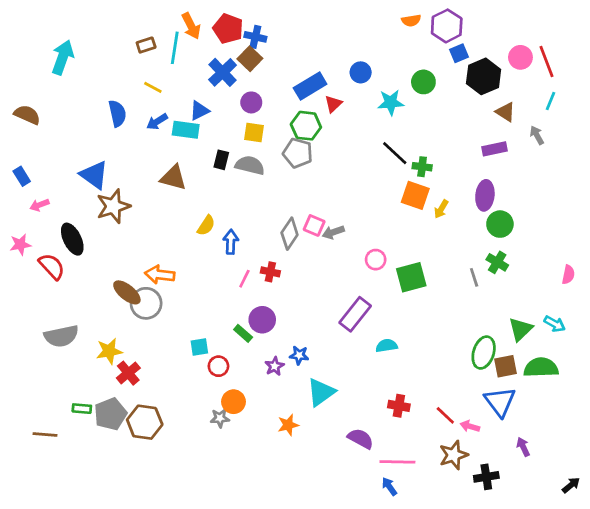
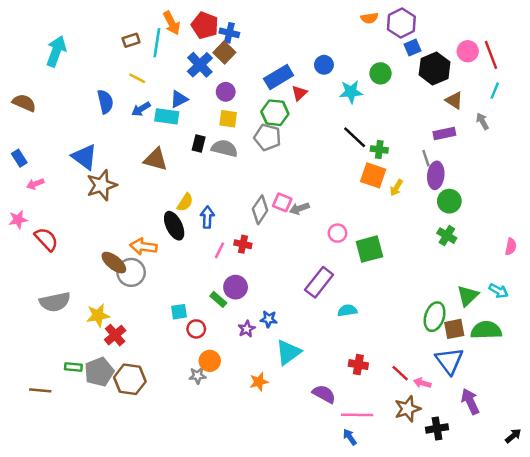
black ellipse: (72, 239) -> (174, 226), moved
gray line: (474, 277) -> (426, 158), moved
purple arrow: (523, 447) -> (470, 401), size x1.5

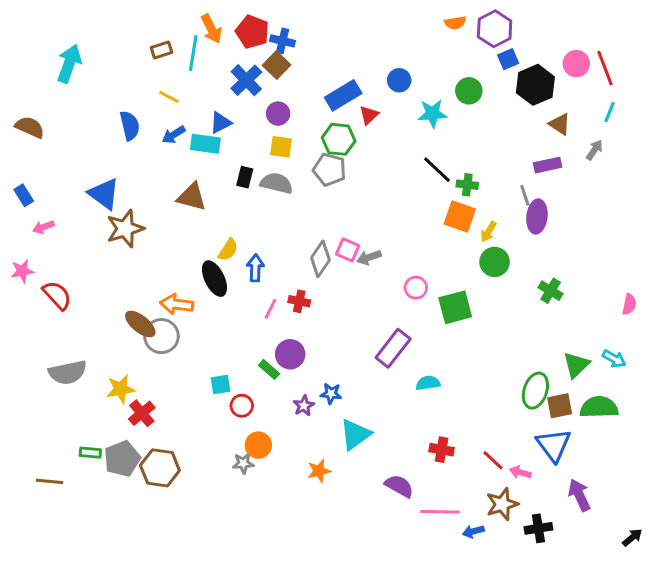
gray arrow: (482, 121) -> (594, 150), turned 63
green circle: (449, 201) -> (495, 262), moved
blue arrow: (350, 437) -> (473, 531), moved, turned -70

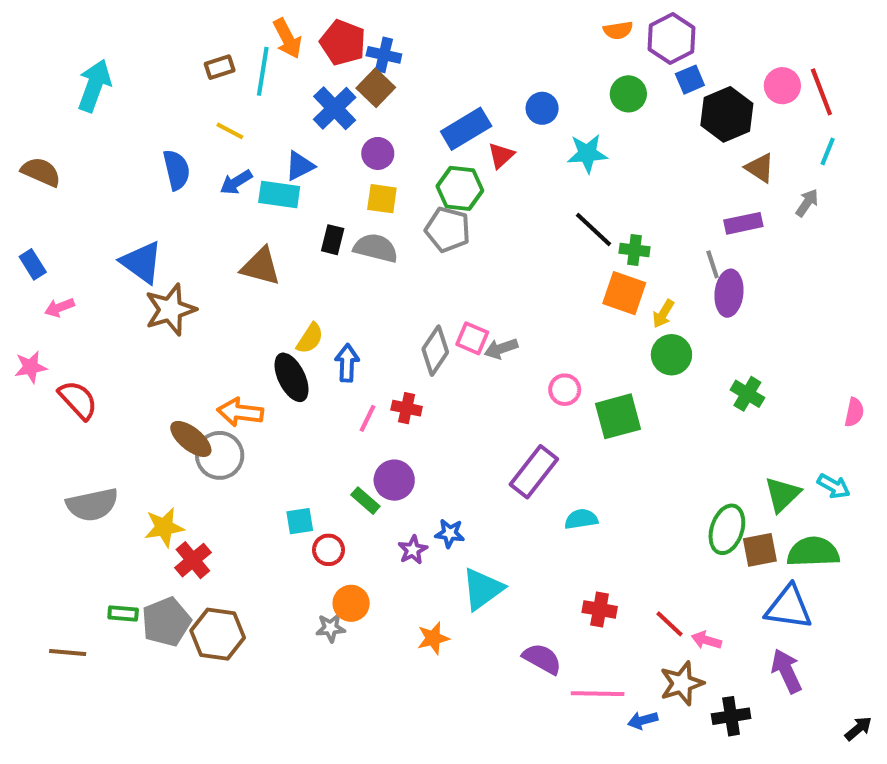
green circle: (469, 91) -> (628, 94), moved
blue triangle: (554, 445) -> (789, 607), moved, turned -45

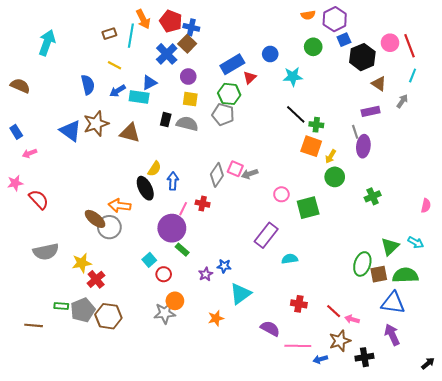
brown star: (170, 310) -> (96, 124), moved
green cross: (747, 394) -> (373, 196), turned 35
purple circle: (394, 480) -> (172, 228), moved, size x1.4
cyan square: (300, 521) -> (149, 260), turned -32
gray star: (331, 628) -> (165, 313), size x1.5

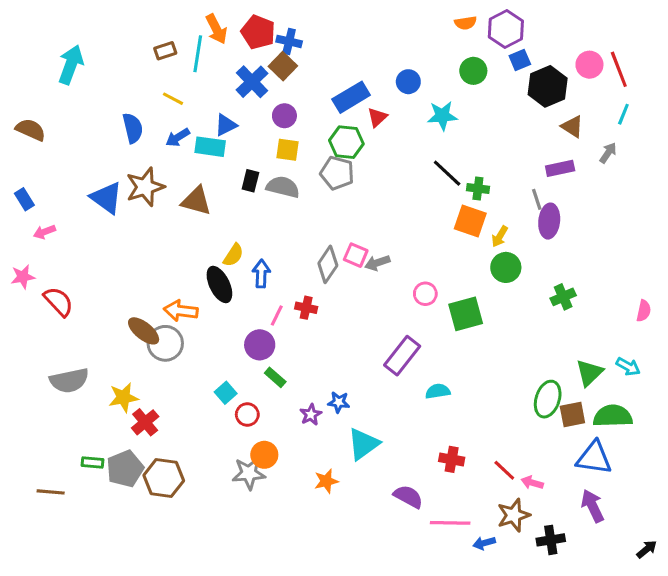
purple circle: (172, 228) -> (260, 345), size x0.7

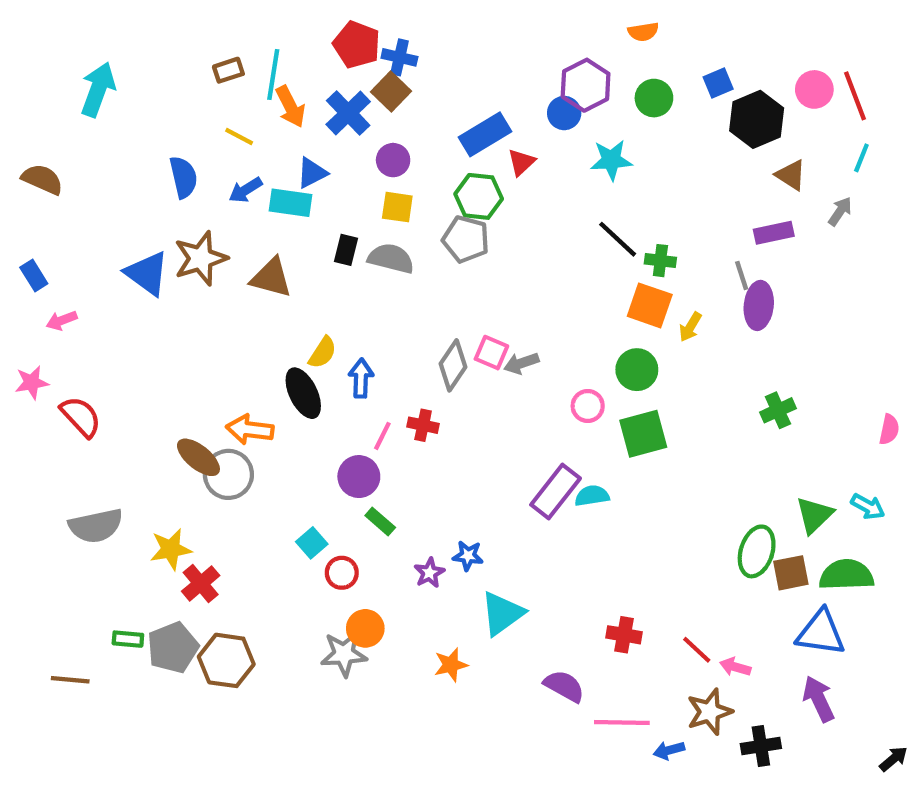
orange arrow: (216, 29) -> (290, 107), moved
purple hexagon: (506, 29) -> (586, 85), moved
green circle: (506, 267) -> (637, 370), moved
cyan semicircle: (438, 391) -> (592, 496), moved

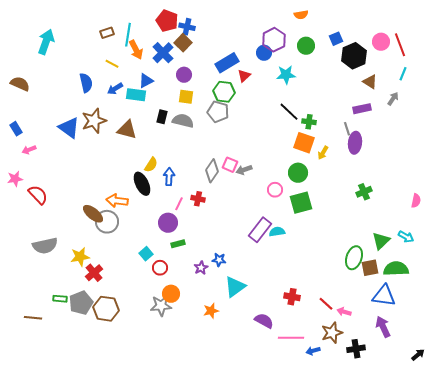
green rectangle: (380, 521) -> (178, 244), turned -56

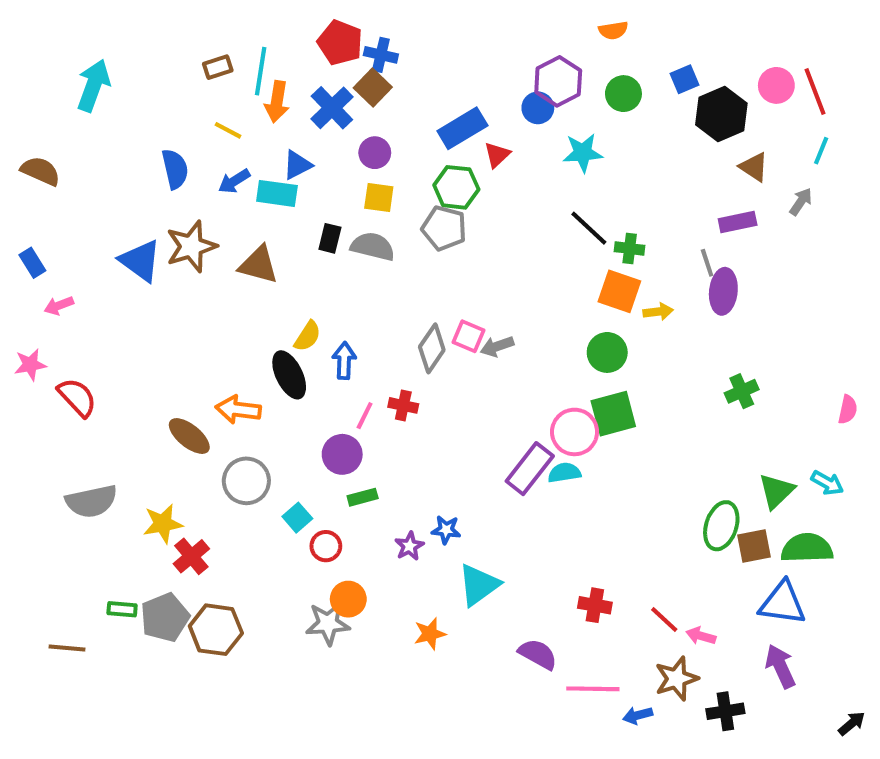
orange arrow: (136, 50) -> (277, 102), turned 36
yellow arrow: (323, 153) -> (658, 312), turned -128
pink circle: (275, 190) -> (575, 432), moved, size x1.5
gray circle: (107, 222) -> (246, 481), moved

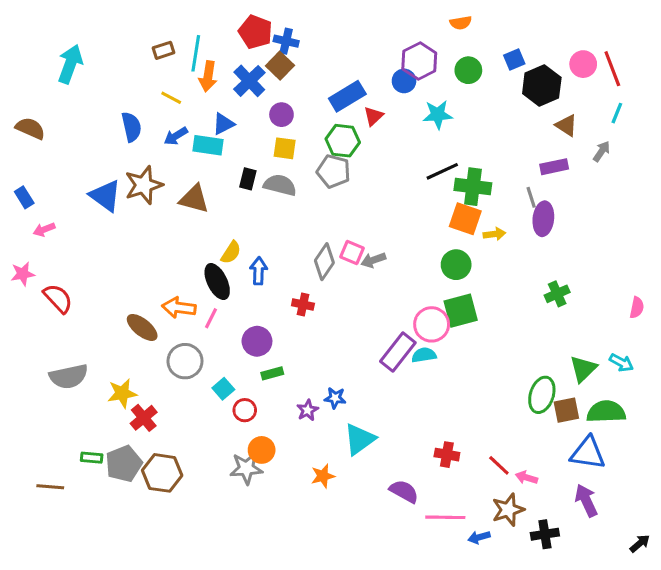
black line: (589, 228) -> (442, 171), turned -68
green cross: (630, 248) -> (473, 187), size x1.6
pink line: (365, 416) -> (211, 318), moved

